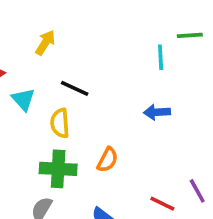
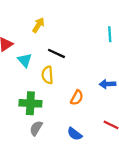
blue arrow: (157, 112) -> (107, 84), moved
green cross: (58, 169) -> (30, 103), moved

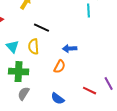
cyan triangle: (25, 60) -> (13, 47), moved
blue arrow: (107, 84) -> (70, 49), moved

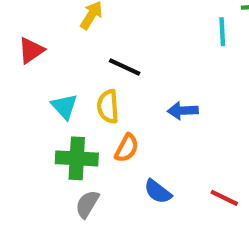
orange semicircle: (60, 67) -> (127, 148), moved
blue semicircle: (58, 99) -> (158, 192), moved

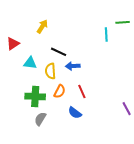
cyan triangle: (64, 106) -> (30, 63), moved, turned -40
blue arrow: (183, 111) -> (73, 66), moved
red line: (224, 198) -> (82, 91), moved, turned 40

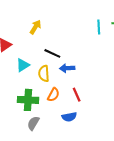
cyan line: (106, 35) -> (99, 27), moved
cyan triangle: (30, 63) -> (23, 65), turned -40
blue semicircle: (75, 113) -> (69, 117), turned -48

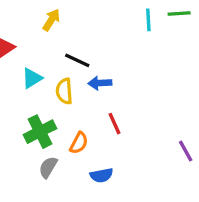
orange semicircle: (53, 95) -> (79, 143), moved
green cross: (28, 100) -> (40, 132), turned -30
blue semicircle: (69, 117) -> (101, 175), moved

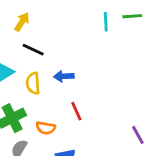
black line: (77, 60) -> (33, 50), moved
orange semicircle: (79, 143) -> (46, 128), turned 72

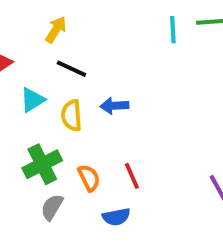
red line: (76, 111) -> (132, 176), moved
orange semicircle: (46, 128) -> (89, 178), turned -126

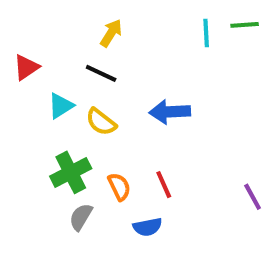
yellow arrow: (56, 30) -> (111, 33), moved
blue arrow: (114, 106) -> (170, 112), moved, size x1.4
yellow semicircle: (71, 115) -> (101, 122), turned -48

